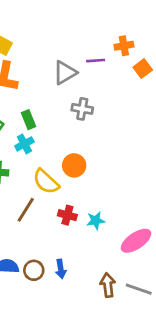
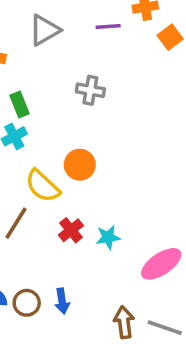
gray triangle: (65, 73) -> (44, 30), moved
red cross: (67, 215) -> (71, 230), turned 36

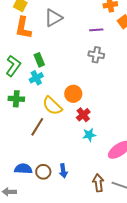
purple line: (108, 27) -> (96, 30), moved
gray cross: (90, 90) -> (96, 55), moved
red cross: (71, 230) -> (83, 115), moved

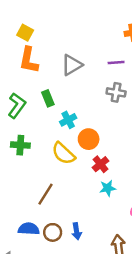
gray triangle: (53, 18) -> (72, 65), moved
cyan cross: (36, 78) -> (68, 120), moved
brown line: (37, 127) -> (45, 194), moved

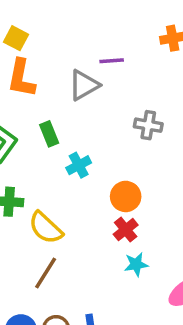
purple line: (116, 63) -> (112, 61), moved
orange circle: (89, 139) -> (126, 196), moved
yellow semicircle: (63, 153) -> (46, 228), moved

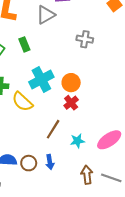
cyan cross: (79, 165) -> (41, 79), moved, size x1.6
cyan star: (136, 264) -> (77, 141), moved
brown line: (46, 273) -> (53, 129), moved

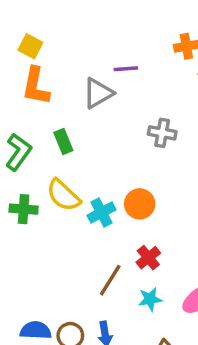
cyan cross: (41, 79) -> (102, 213), moved, size x0.7
yellow semicircle: (22, 102) -> (63, 195), moved
red cross: (71, 103) -> (148, 258), moved

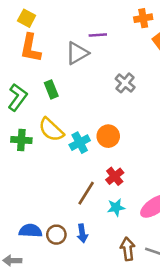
gray cross: (162, 133) -> (125, 83), turned 30

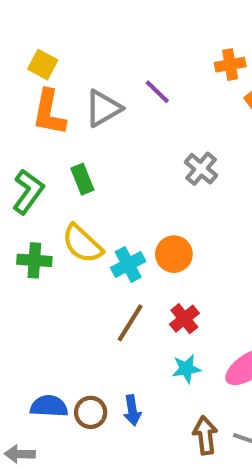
purple line: (98, 35) -> (157, 92), turned 48
gray triangle: (77, 53) -> (103, 108), moved
brown line: (86, 193) -> (130, 323), moved

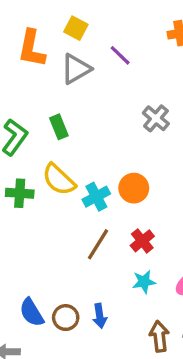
yellow square: (43, 65) -> (76, 28), moved
orange L-shape: (49, 112) -> (32, 48), moved
blue semicircle: (49, 406) -> (32, 312), turned -124

